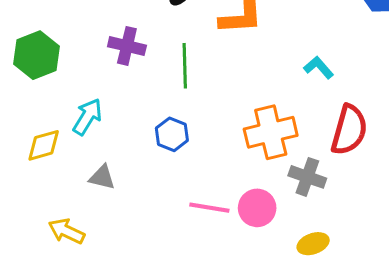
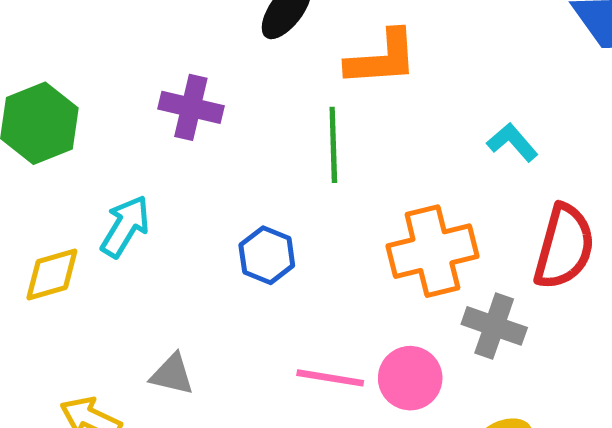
green line: (185, 66) -> (333, 145), moved
gray triangle: (102, 177) -> (172, 374), moved

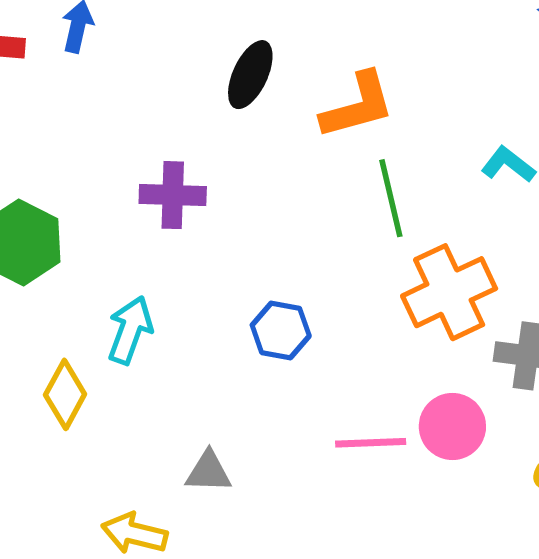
green line: (333, 145) -> (391, 198), moved
yellow diamond: (52, 274) -> (65, 394), turned -34

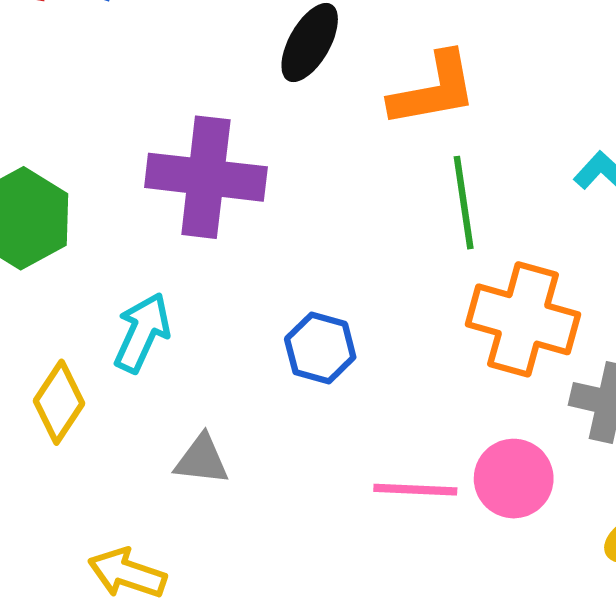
purple cross: (173, 195) -> (206, 177), size x1.5
orange cross: (449, 292) -> (523, 319), turned 36
gray triangle: (208, 472) -> (202, 460), moved

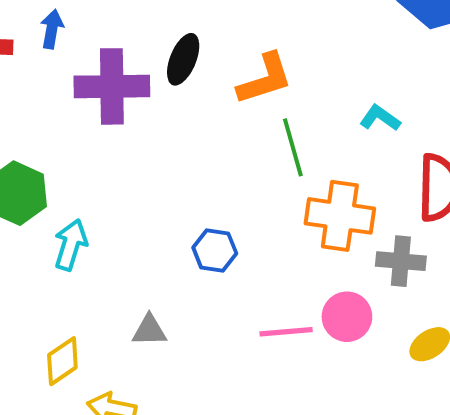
purple cross: (206, 177) -> (112, 86), moved
cyan arrow: (142, 332) -> (71, 245), moved
yellow diamond: (59, 402) -> (62, 361), moved, turned 30

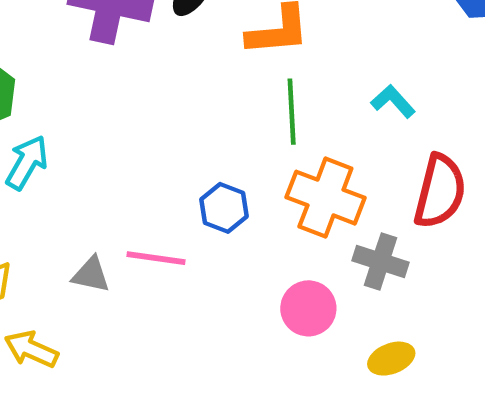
blue hexagon: (215, 250) -> (224, 208), moved
pink line: (286, 332) -> (156, 258), moved

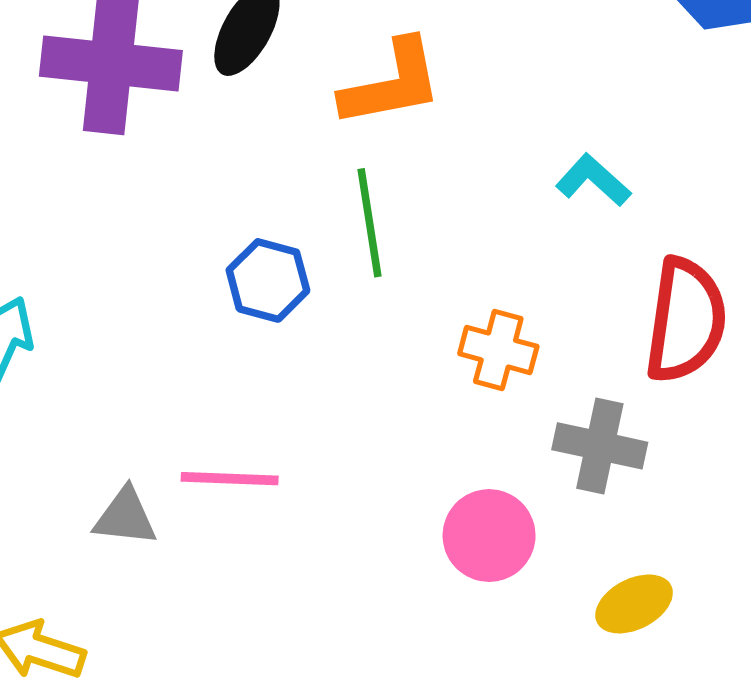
green line: (292, 112) -> (370, 223), moved
orange cross: (325, 198) -> (498, 350), size x0.6
blue hexagon: (224, 208) -> (268, 280), moved

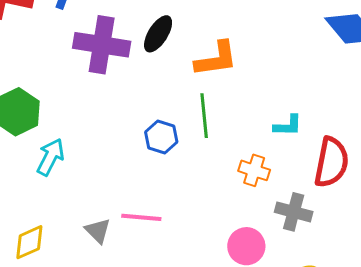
cyan L-shape: (593, 180) -> (288, 126), moved, turned 136
gray triangle: (125, 517) -> (98, 231), turned 36

